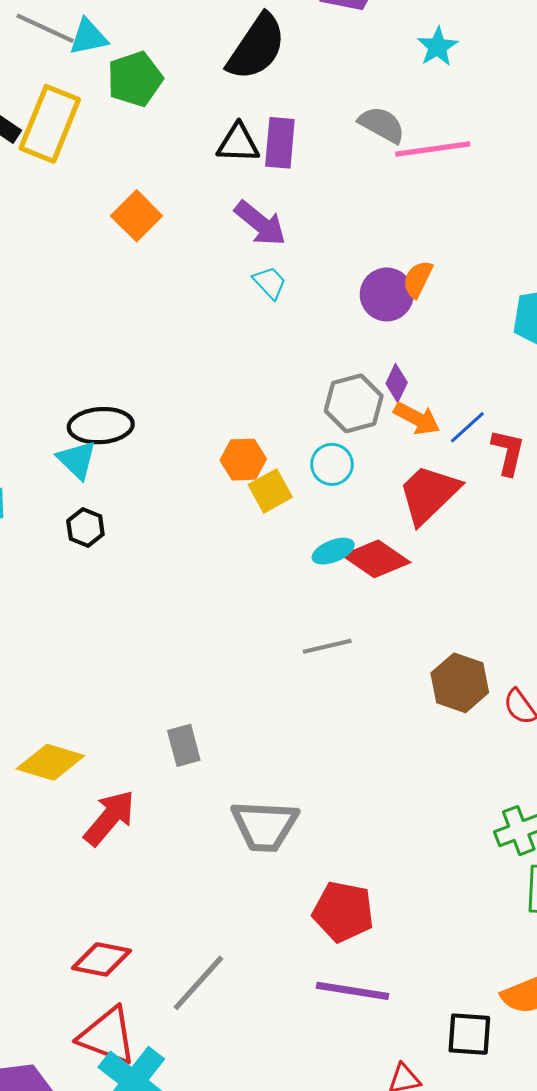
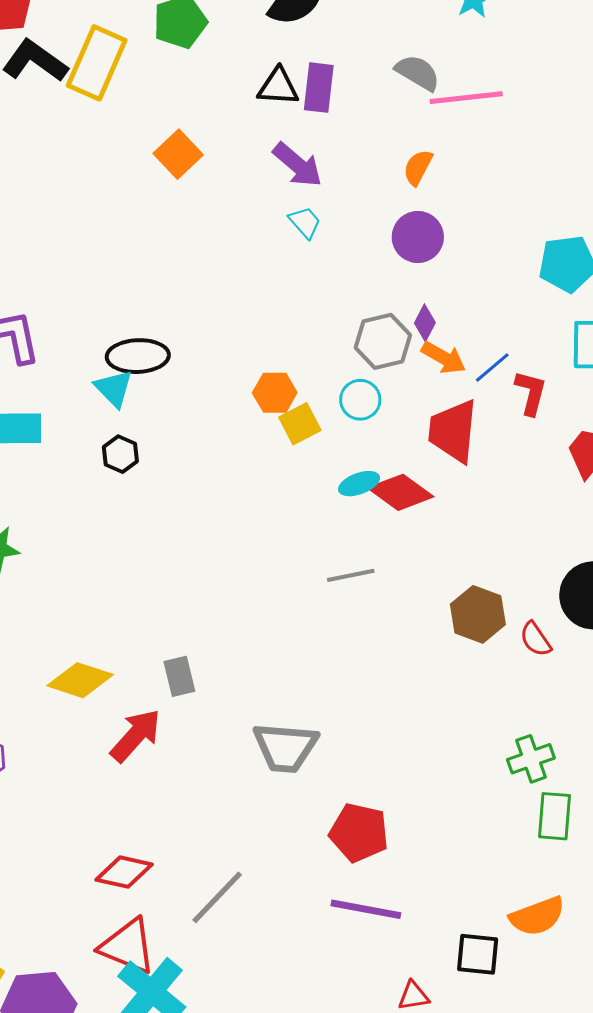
orange semicircle: (418, 279) -> (418, 167), moved
red trapezoid: (429, 494) -> (453, 431), turned -42
gray rectangle: (184, 745) -> (179, 676), moved

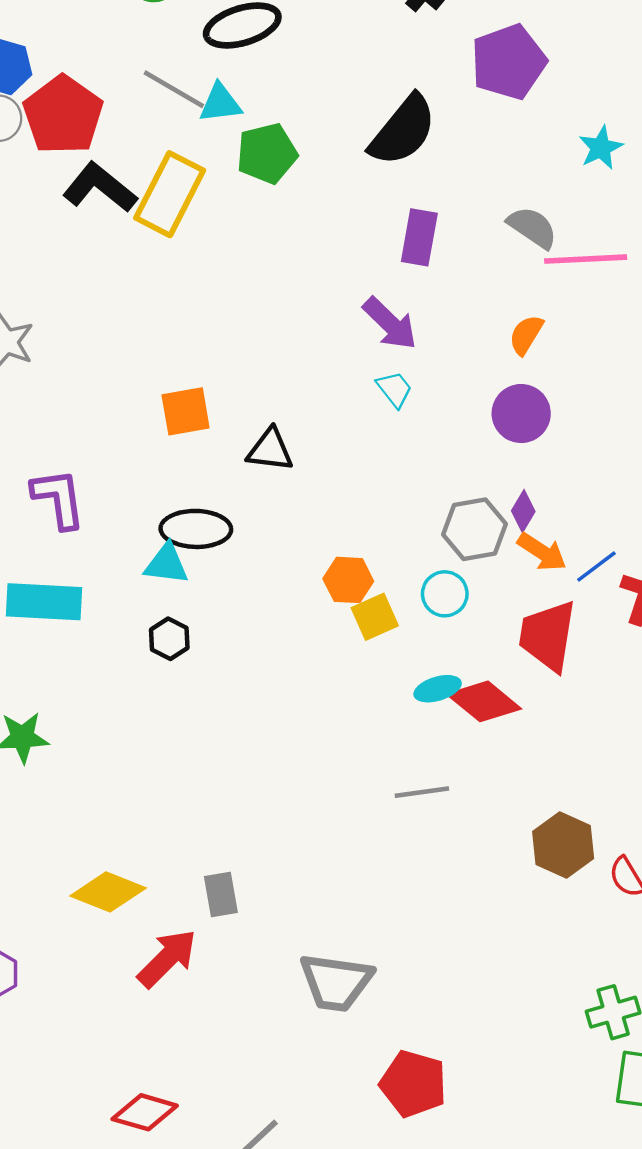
black triangle: (278, 87) -> (270, 450), moved
orange square: (178, 154) -> (186, 411), moved, turned 30
cyan triangle: (114, 388) -> (166, 564), turned -42

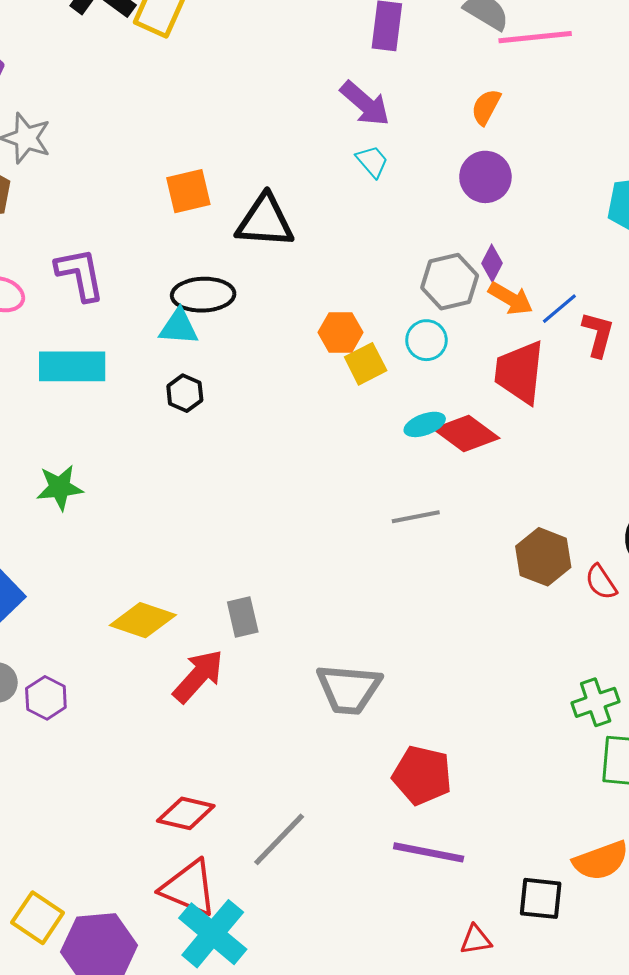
black triangle: (270, 450) -> (265, 221), size x1.4

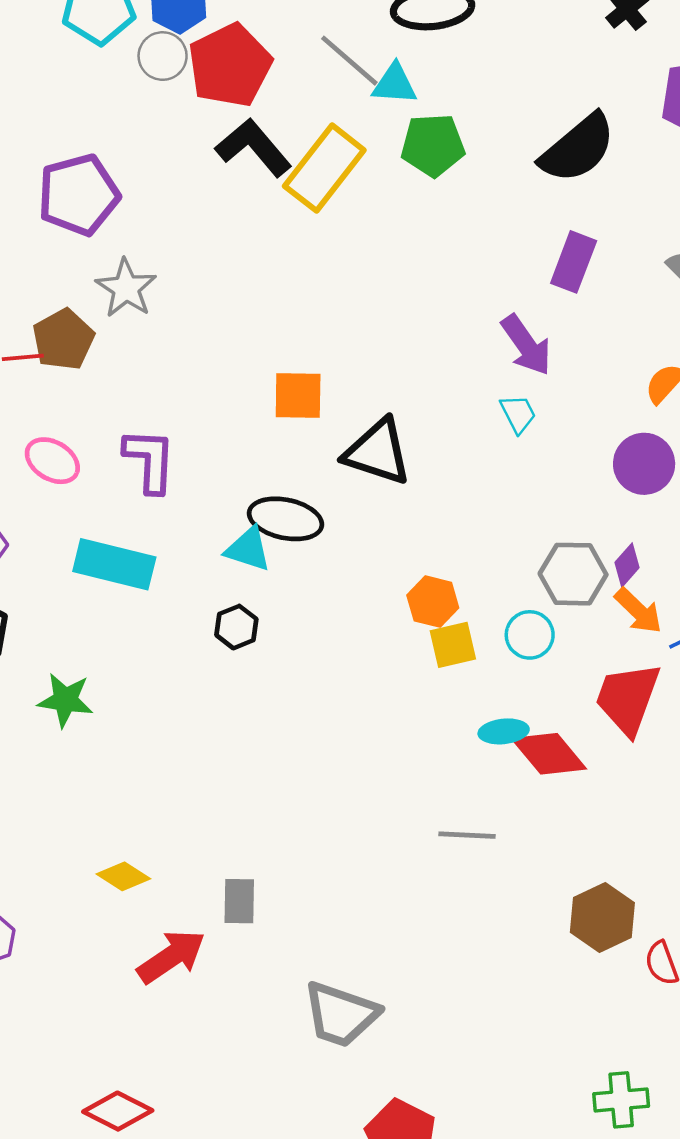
yellow diamond: (143, 620) -> (123, 876), size x0.7

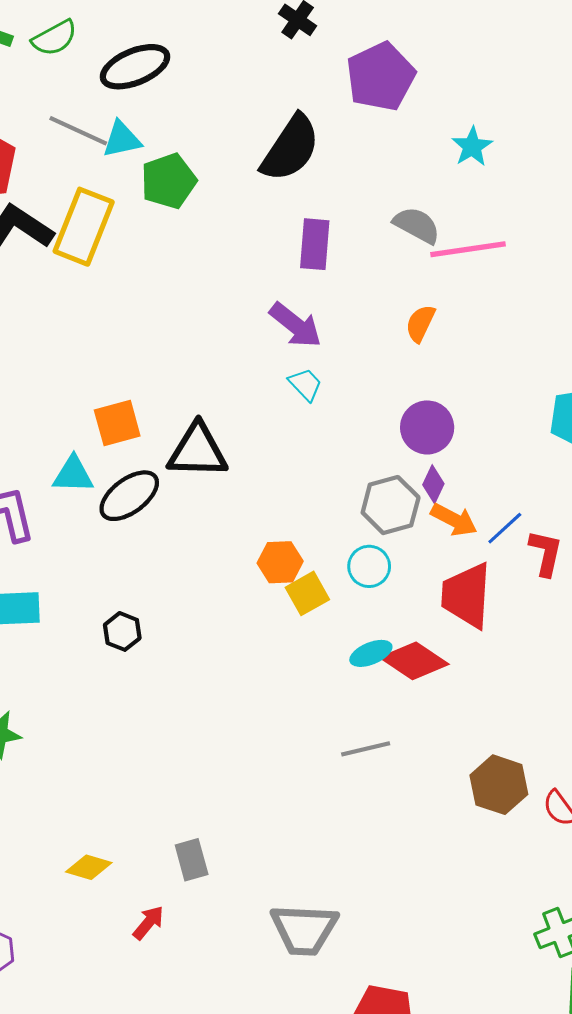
purple circle: (644, 464) -> (427, 427), moved
black ellipse: (285, 519) -> (129, 496), moved, turned -32
cyan triangle: (248, 549) -> (73, 474), moved
red arrow: (171, 957) -> (148, 923), size x0.6

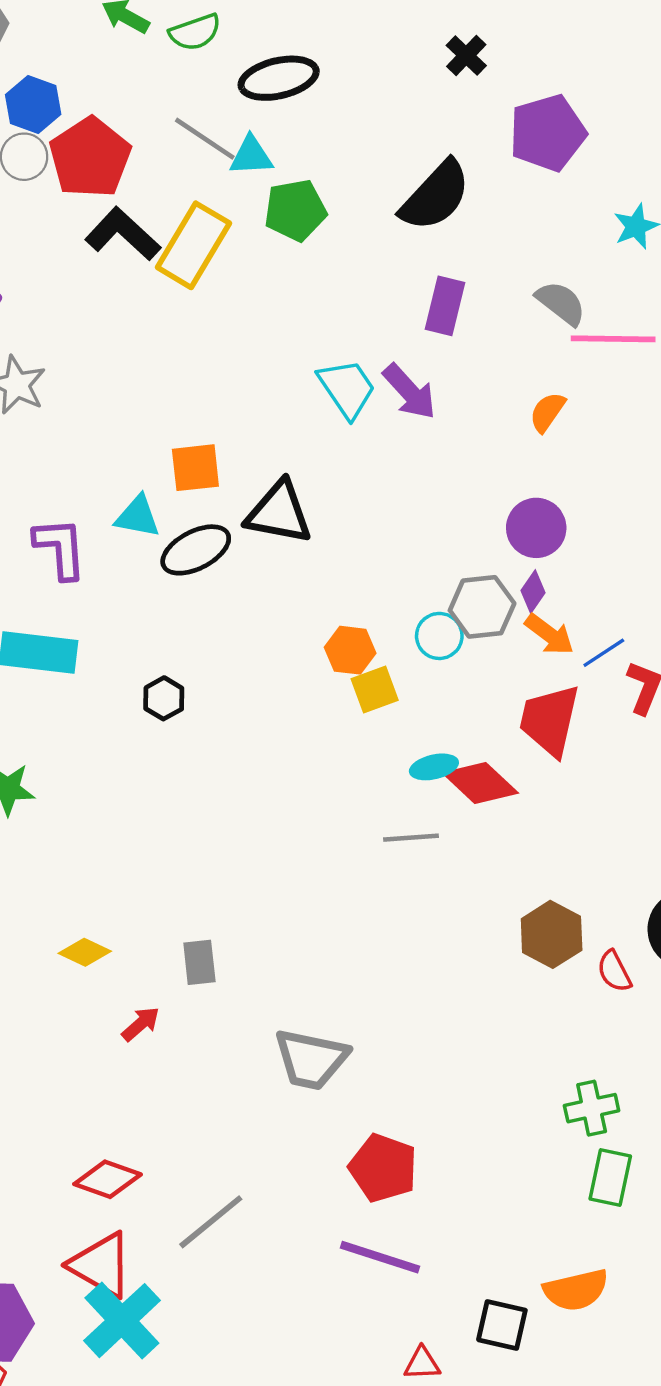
cyan trapezoid: (305, 385) -> (347, 388), moved, size x1.6
cyan circle: (369, 566) -> (439, 636), moved
gray line: (366, 749) -> (411, 838), moved

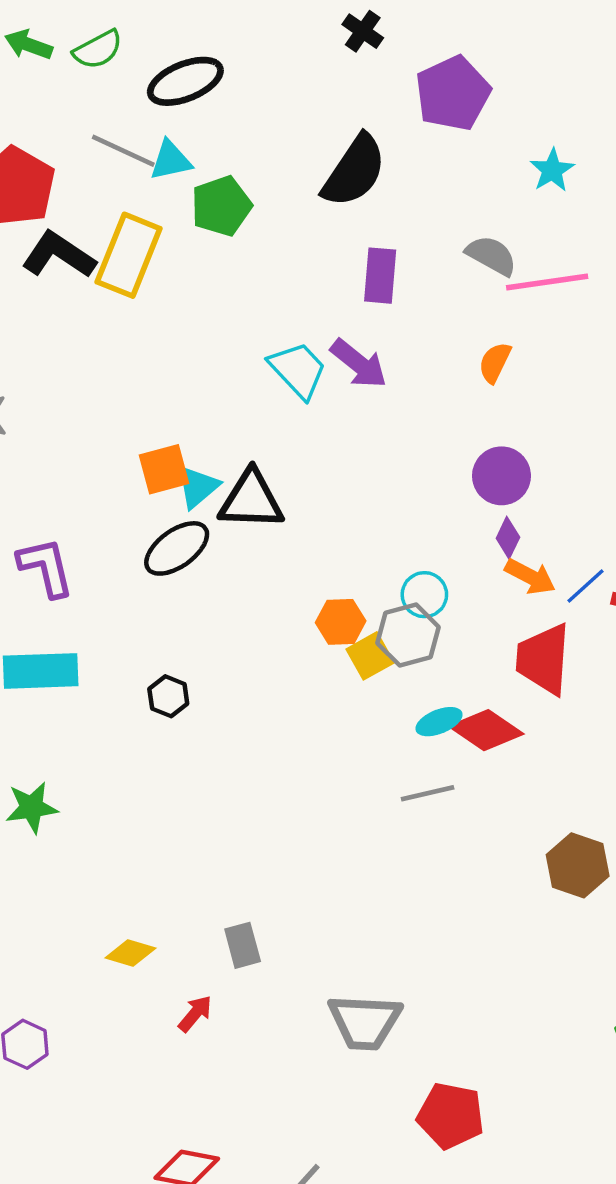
cyan triangle: (138, 517) -> (198, 487), moved, turned -42
gray hexagon: (482, 607) -> (408, 635), moved

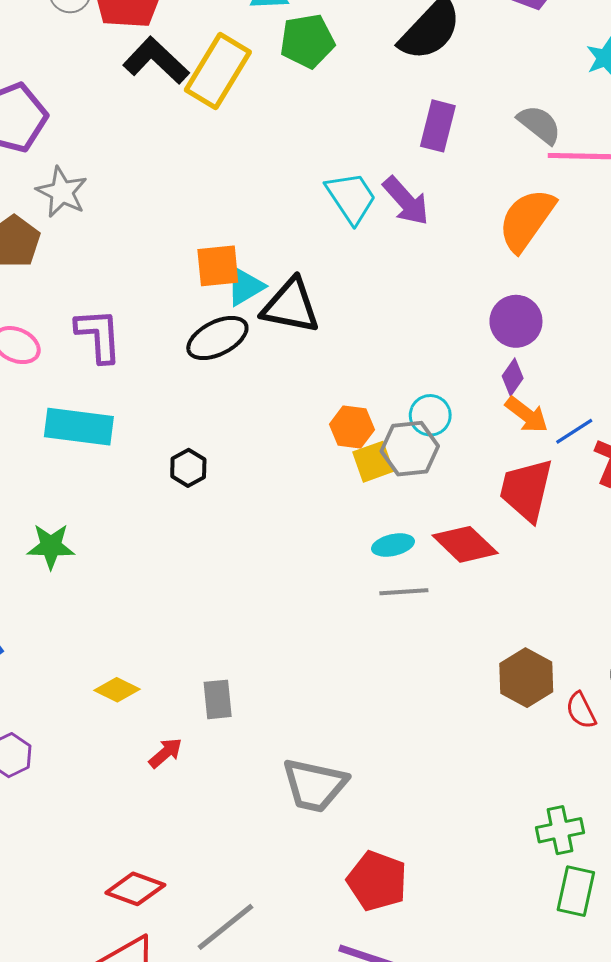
orange semicircle: (495, 362) -> (527, 220), size x1.8
cyan ellipse: (439, 722) -> (393, 545), moved

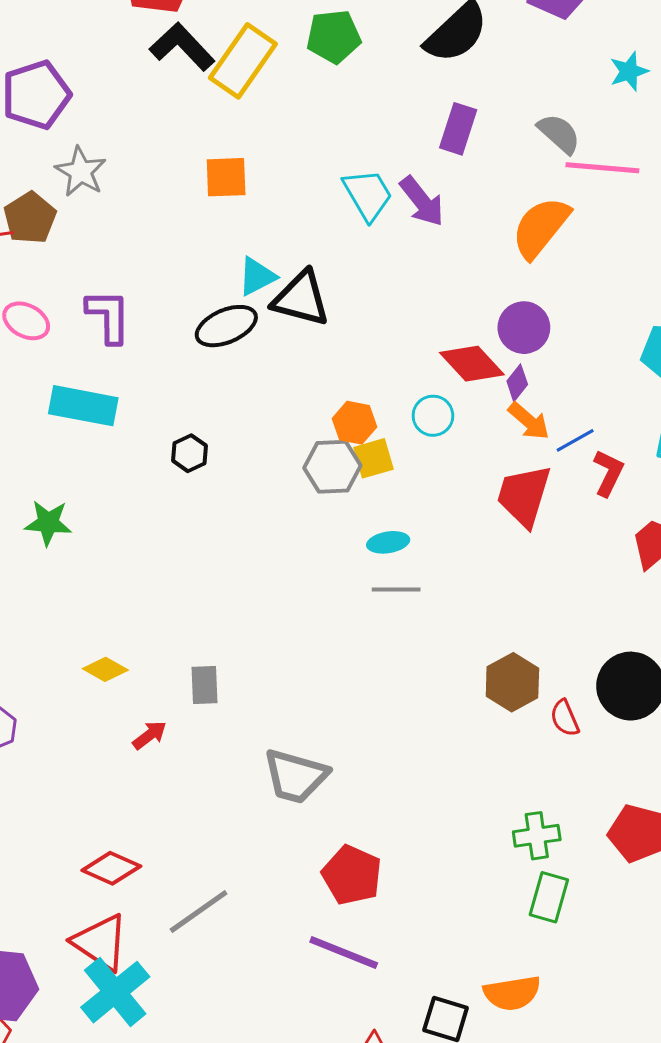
orange square: (218, 266) -> (226, 177), moved
gray hexagon: (410, 449) -> (332, 467), moved
red diamond: (465, 544) -> (472, 364), moved

